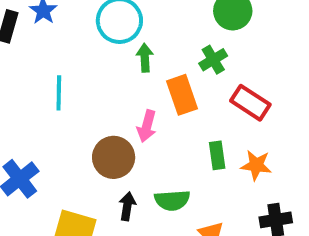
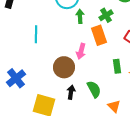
green cross: (213, 60) -> (106, 15), moved
green semicircle: (172, 200) -> (94, 89), turned -114

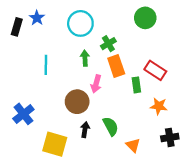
green cross: (106, 15) -> (108, 44), moved
green arrow: (80, 16) -> (85, 58), moved
green rectangle: (117, 66) -> (136, 85), moved

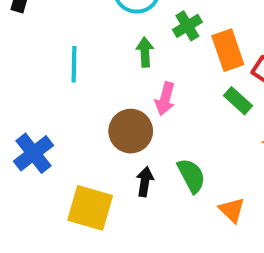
orange rectangle: (116, 66) -> (228, 50), moved
green rectangle: (136, 85) -> (238, 101), turned -40

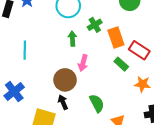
cyan line: (74, 64) -> (25, 50), moved
black arrow: (145, 182) -> (63, 102), moved, turned -32

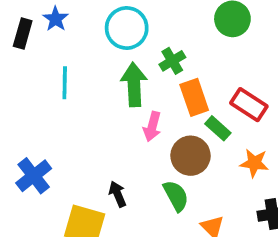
orange rectangle: (116, 38) -> (194, 97), moved
green arrow: (72, 39) -> (134, 85), size x1.6
cyan line: (25, 50) -> (65, 83), moved
brown circle: (65, 80) -> (191, 156), moved

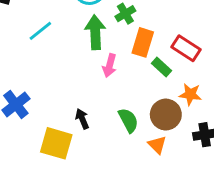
cyan line: (65, 83) -> (40, 31), turned 50
orange rectangle: (194, 97) -> (143, 42), turned 36
brown circle: (191, 156) -> (166, 115), moved

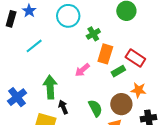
green arrow: (95, 32) -> (50, 87), moved
pink arrow: (110, 66) -> (82, 70), turned 35
green rectangle: (161, 67) -> (118, 71), turned -72

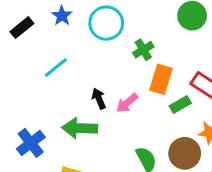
blue star: (29, 11) -> (62, 16), moved
black rectangle: (11, 19) -> (22, 28), turned 35
green arrow: (50, 87) -> (80, 128), turned -85
black arrow: (63, 107) -> (99, 99), moved

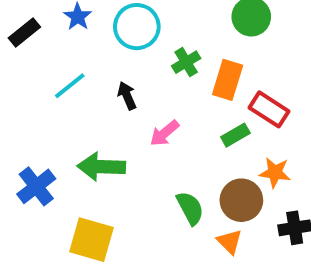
orange rectangle: (161, 79) -> (228, 80), moved
black arrow: (99, 99) -> (127, 96), moved

